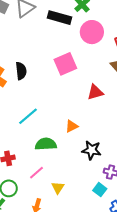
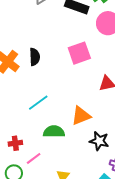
orange triangle: (72, 126) -> (81, 116), size x1.5
pink line: (36, 173) -> (34, 158), moved

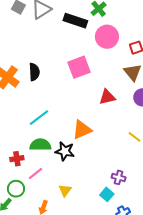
green semicircle: (54, 132) -> (40, 145), moved
black star: (99, 141) -> (65, 151), moved

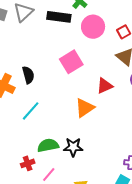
cyan line: (39, 118) -> (31, 111), moved
orange triangle: (82, 130) -> (85, 108), moved

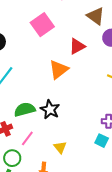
black star: (73, 147) -> (50, 109), turned 30

